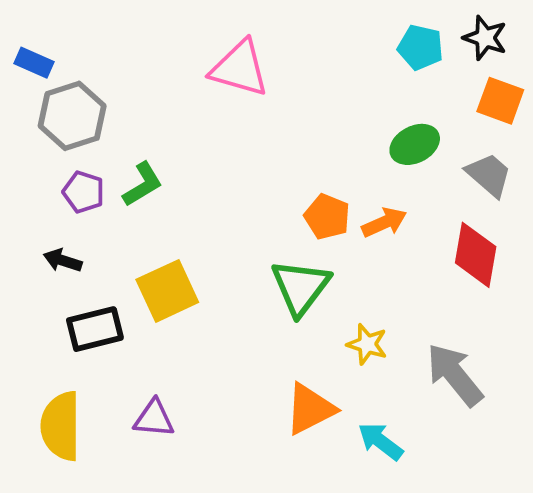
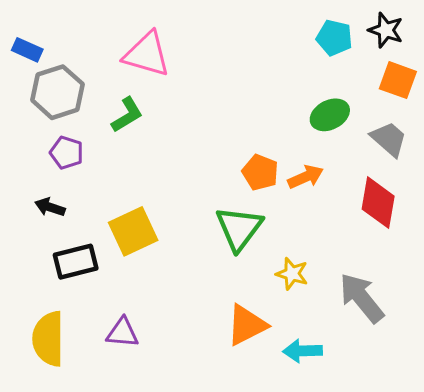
pink triangle: (240, 68) -> (147, 54), moved
green L-shape: (143, 184) -> (127, 115), moved
cyan arrow: (380, 441) -> (303, 351), turned -39

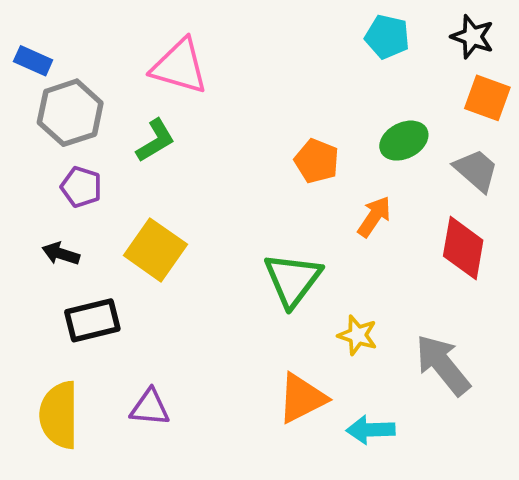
cyan pentagon: (334, 38) -> (387, 37), moved
orange pentagon: (260, 172) -> (317, 161), moved
orange arrow: (306, 177) -> (374, 217), turned -32
yellow square: (133, 231) -> (155, 250), moved, turned -30

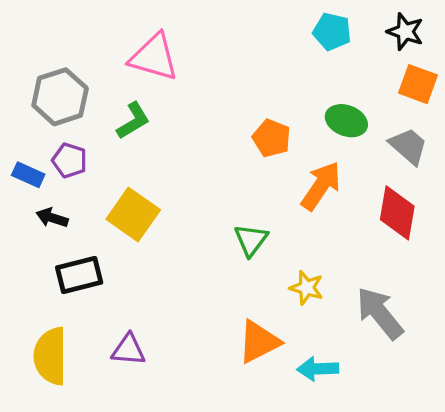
blue rectangle: (33, 61) -> (28, 175), moved
green ellipse: (404, 141) -> (346, 121), turned 48
orange arrow: (374, 217) -> (321, 186), size x1.4
green triangle: (293, 280) -> (251, 240), size x0.7

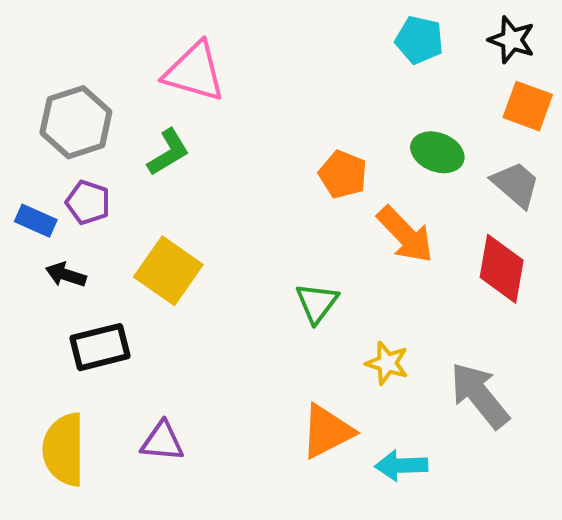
orange arrow: (321, 186) -> (405, 235), turned 102

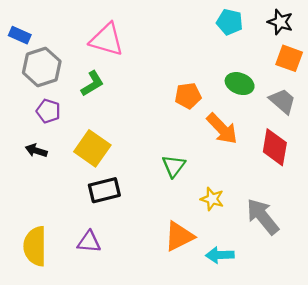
orange pentagon: (343, 174) -> (188, 96), turned -30
blue rectangle: (36, 221) -> (20, 35), moved
black rectangle: (100, 347) -> (104, 190), moved

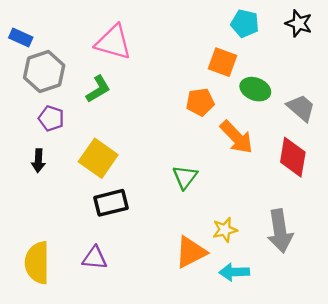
orange square: (289, 58) -> (222, 62), moved
black arrow: (36, 151) -> (38, 161), turned -105
yellow star: (212, 199) -> (225, 230), moved, turned -30
gray arrow: (263, 217) -> (280, 231), turned -150

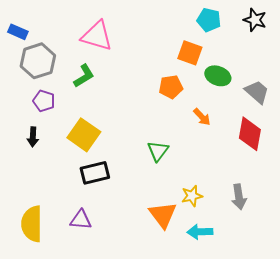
orange arrow: (237, 137) -> (202, 117), size x0.6
gray arrow: (280, 231) -> (239, 197), size x0.7
orange triangle: (191, 252) -> (163, 215), turned -40

